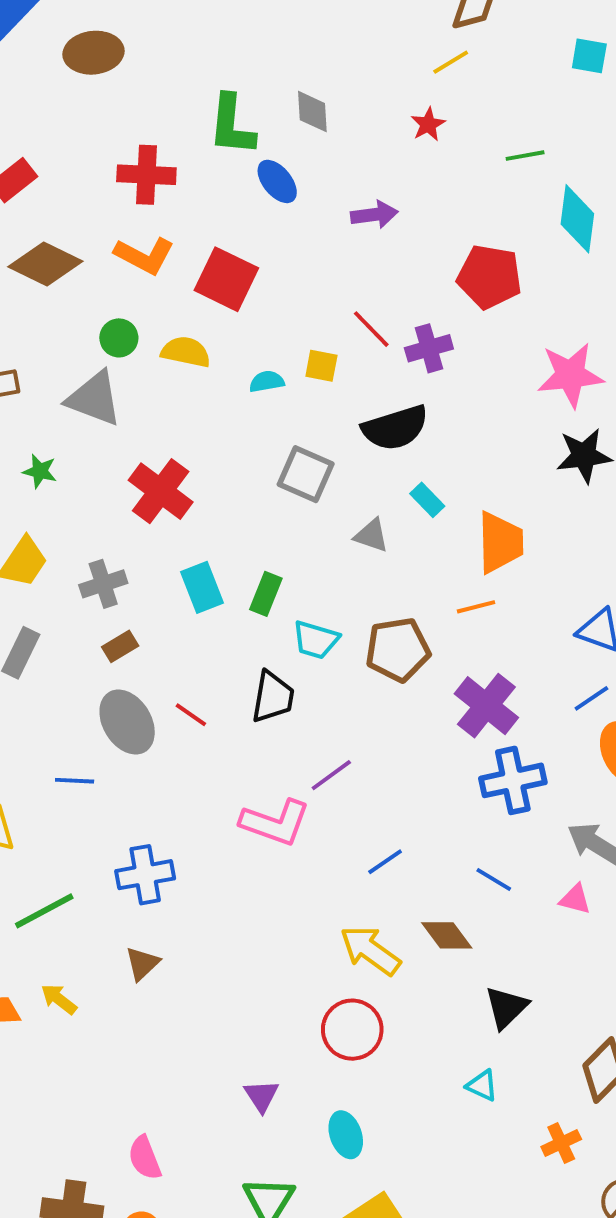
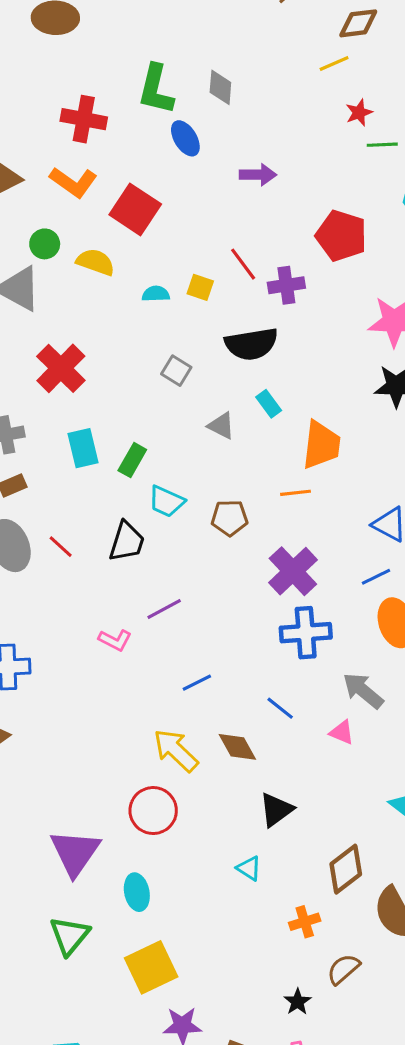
red star: (428, 124) -> (359, 113), moved
gray square: (306, 474) -> (176, 371), size x0.7
brown pentagon: (398, 650) -> (230, 518), size x0.7
pink L-shape: (275, 823) -> (115, 640), size x0.6
purple triangle: (262, 1096) -> (75, 853), size x1.8

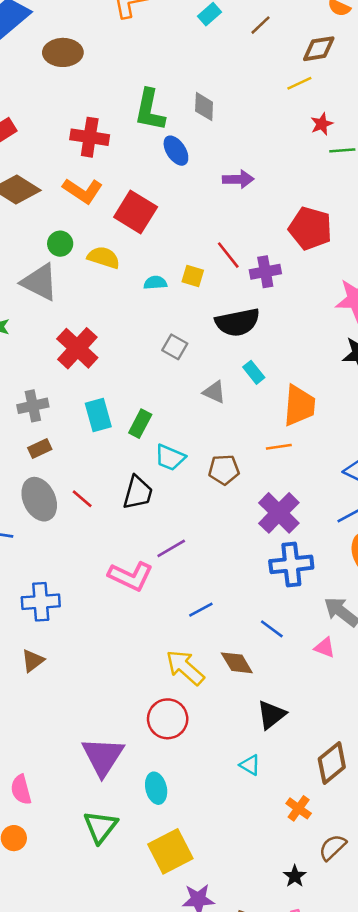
pink L-shape: (115, 640) -> (131, 576), size x1.6
orange cross: (305, 922) -> (299, 808), turned -35

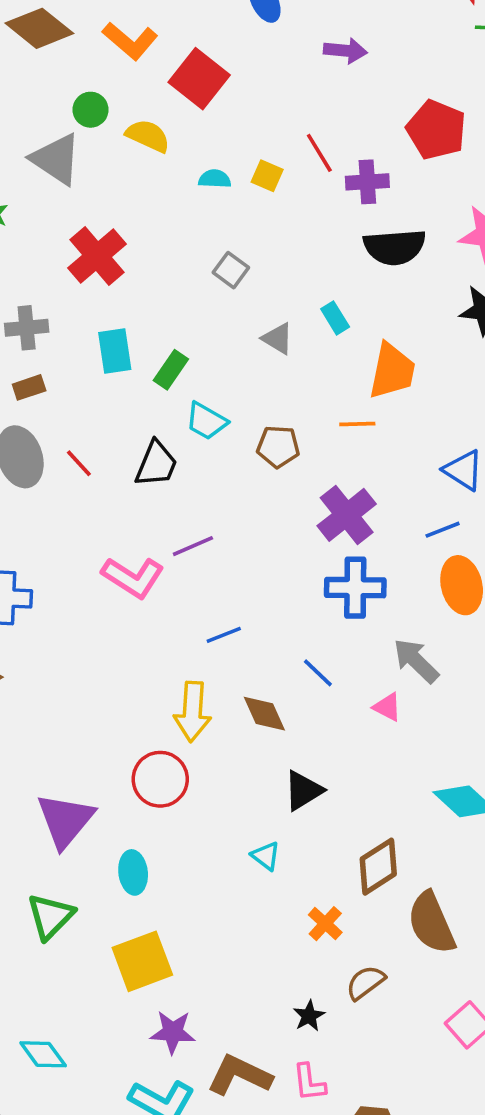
black semicircle: (237, 322) -> (395, 247), moved
yellow arrow: (185, 667) -> (193, 712), turned -135

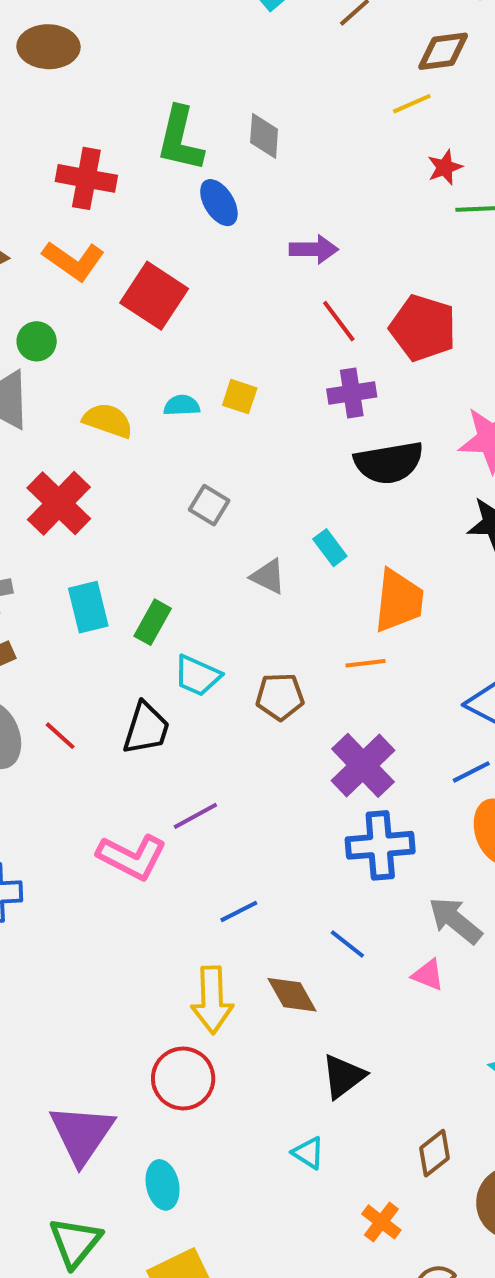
yellow semicircle: (148, 136) -> (108, 420), moved
red line: (319, 153) -> (339, 321), moved
brown diamond: (378, 867) -> (435, 1153), size x0.7

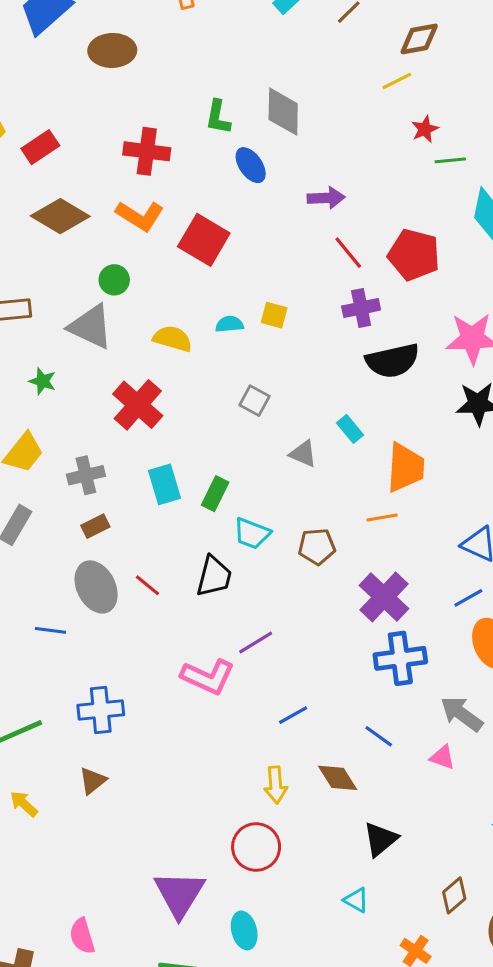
gray diamond: (264, 136) -> (283, 112), size x1.4
green L-shape: (180, 139) -> (218, 117), size x0.7
yellow arrow: (212, 1000) -> (276, 785), size x0.7

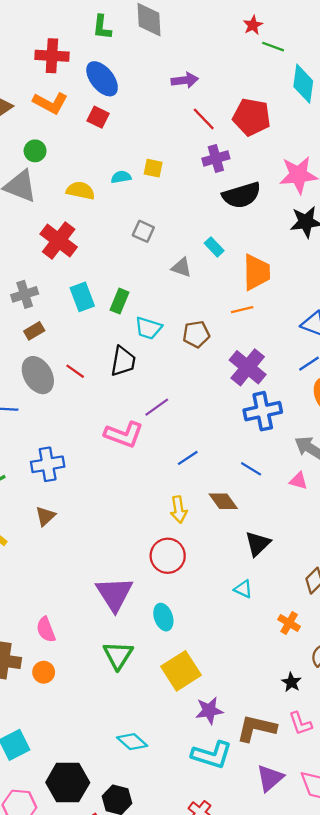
green line: (450, 160) -> (273, 47), turned 30
blue ellipse: (251, 165) -> (102, 79), moved, size x1.4
red square: (204, 240) -> (98, 117), size x0.6

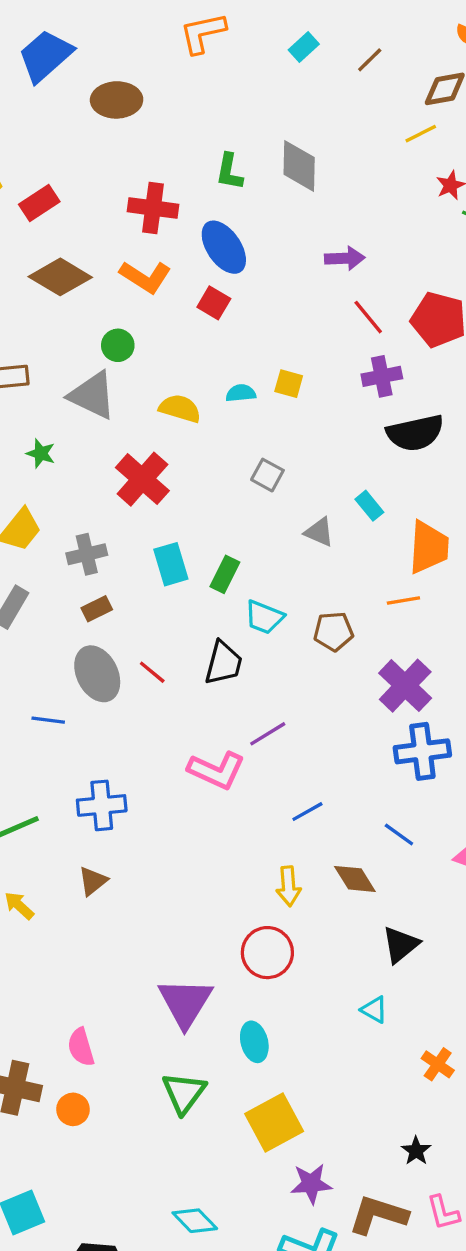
black star: (291, 682) -> (416, 1151), moved

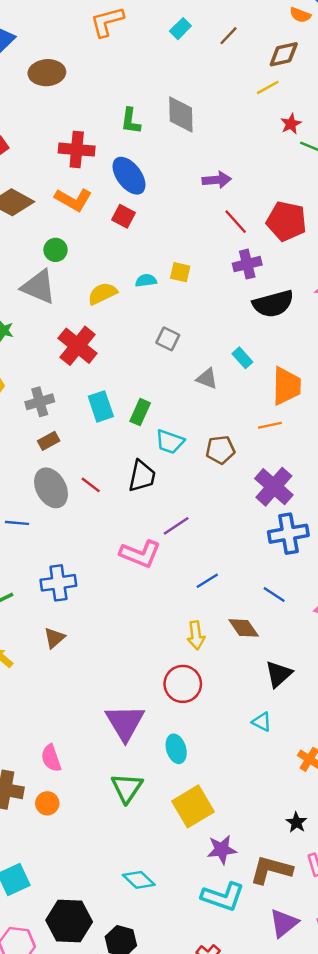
yellow semicircle: (180, 408) -> (102, 294), turned -40

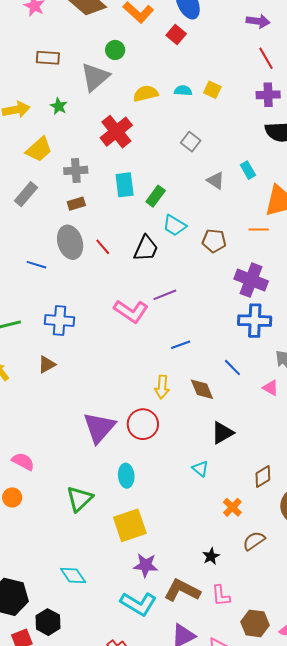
gray triangle: (39, 287) -> (95, 77), turned 44
purple cross: (274, 487) -> (251, 280), turned -32
purple triangle: (125, 723) -> (99, 427), moved
pink semicircle: (51, 758) -> (23, 461), turned 125

